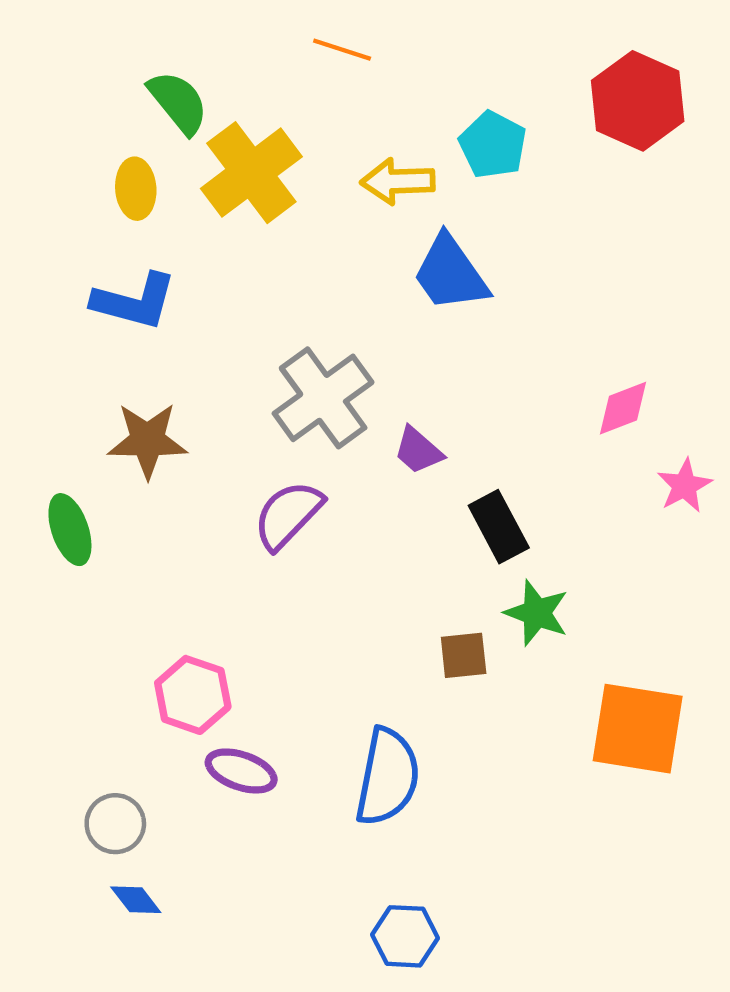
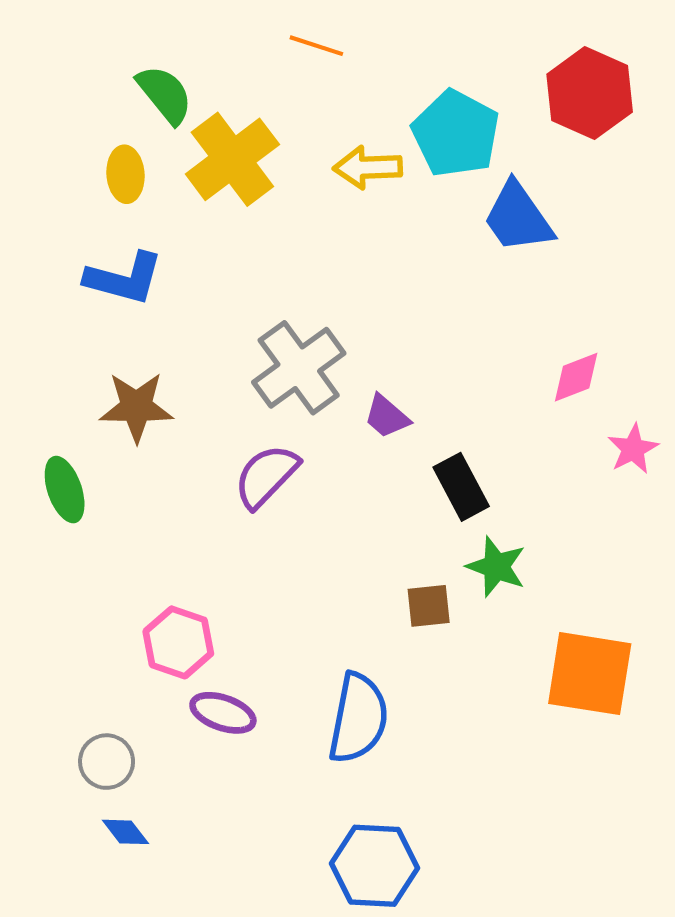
cyan pentagon: (493, 145) -> (456, 134), size x1.4
blue trapezoid: (450, 274) -> (518, 218), moved
blue hexagon: (405, 936) -> (374, 866), size x1.4

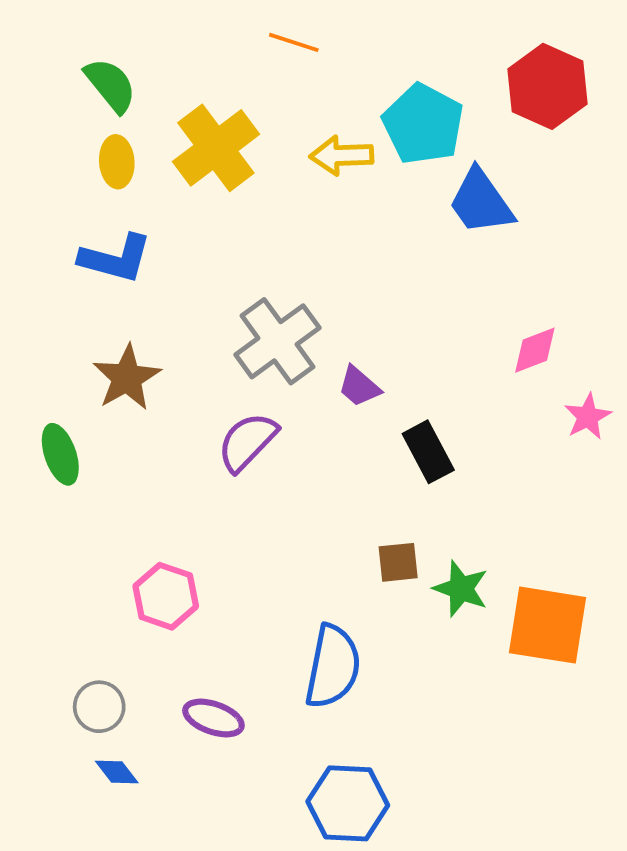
green semicircle: (165, 94) -> (111, 85), moved
brown star: (136, 407) -> (127, 378), turned -30
green star: (496, 567) -> (461, 589), moved
purple ellipse: (223, 713) -> (213, 718), moved

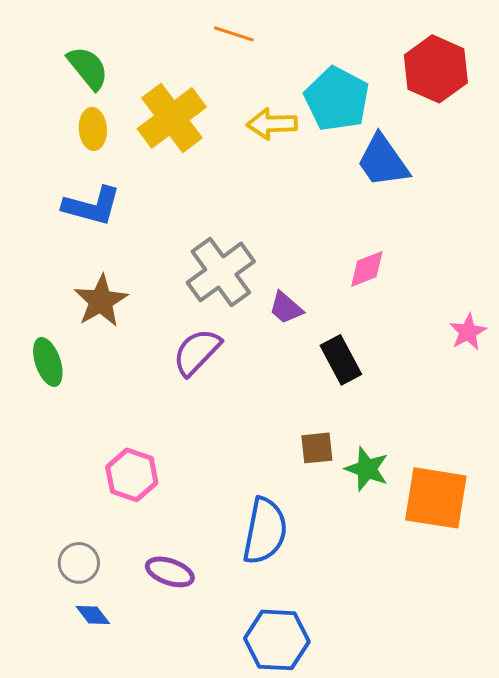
pink diamond: (535, 350) -> (367, 269), moved

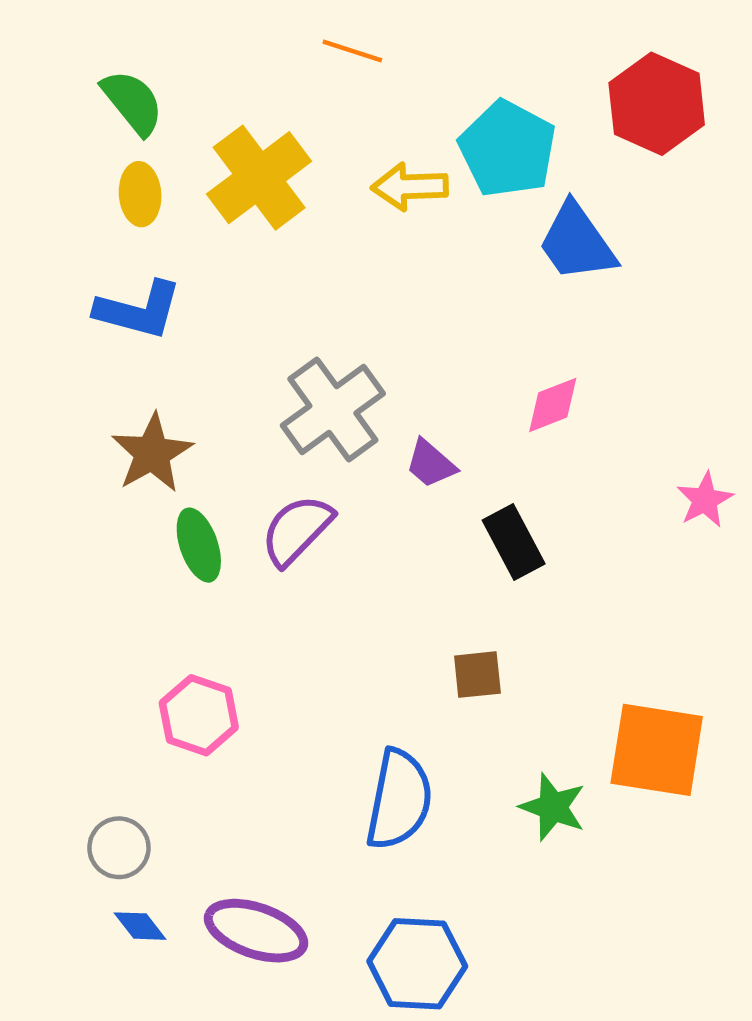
green ellipse: (48, 362) -> (199, 545), moved
green star: (367, 469) -> (553, 807), moved
purple ellipse: (170, 572) -> (256, 931), moved, size x1.4

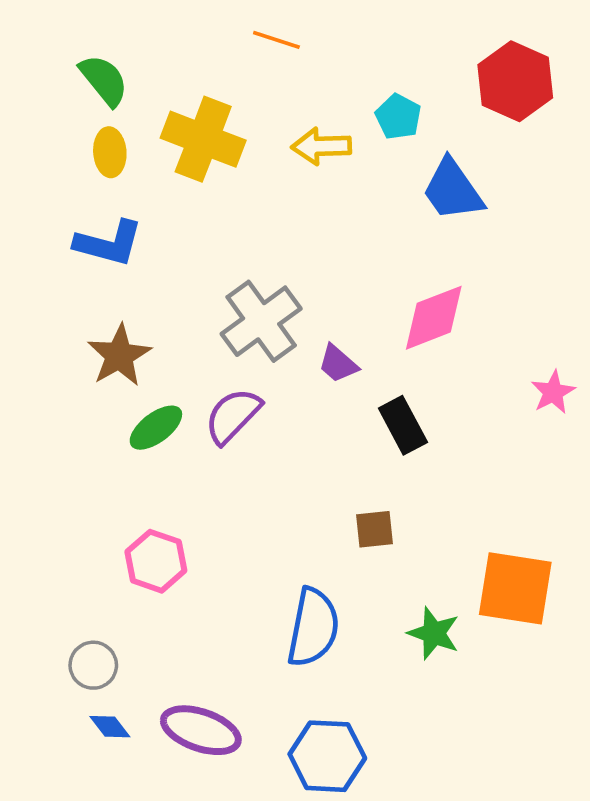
cyan pentagon: (508, 149) -> (398, 117), size x0.6
yellow cross: (259, 178) -> (203, 139), turned -32
pink diamond: (553, 405) -> (434, 318), size x1.5
green ellipse: (199, 545) -> (156, 428), turned 72

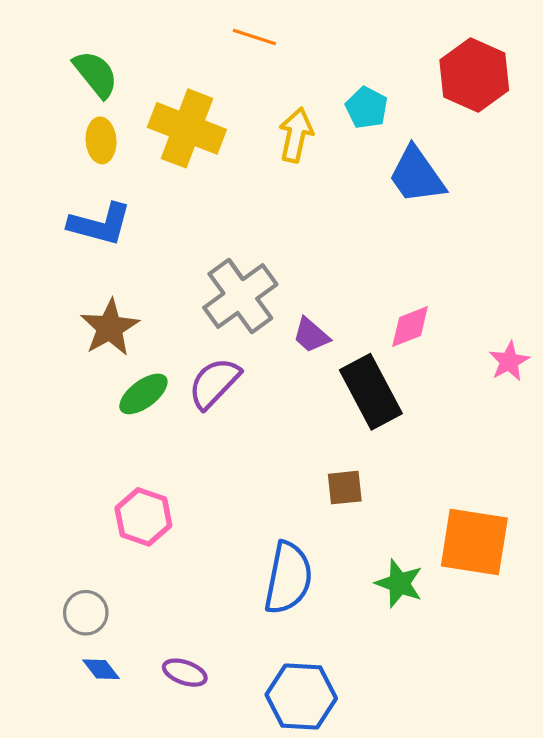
yellow arrow: (321, 146) -> (296, 135), turned 104
pink diamond: (434, 318) -> (410, 326), moved, size x0.7
black rectangle: (403, 425) -> (371, 392), size x1.4
purple ellipse: (201, 730) -> (185, 673), size x0.6

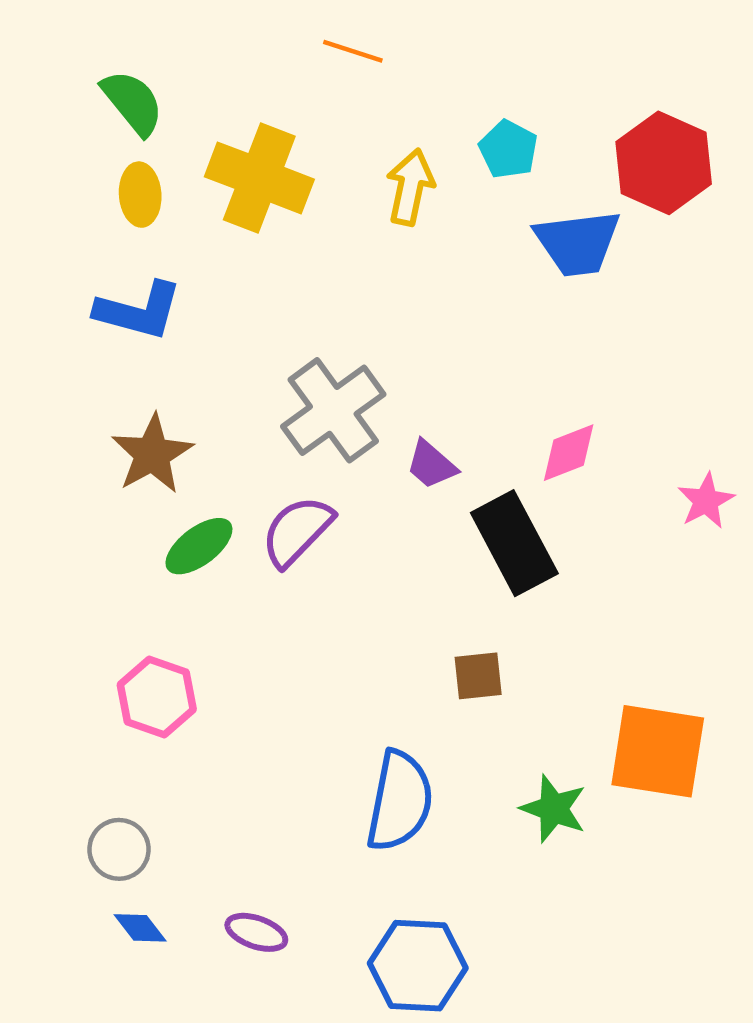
red hexagon: (474, 75) -> (664, 163), moved
blue trapezoid: (417, 175) -> (578, 243), turned -62
pink hexagon: (143, 517) -> (157, 697), moved

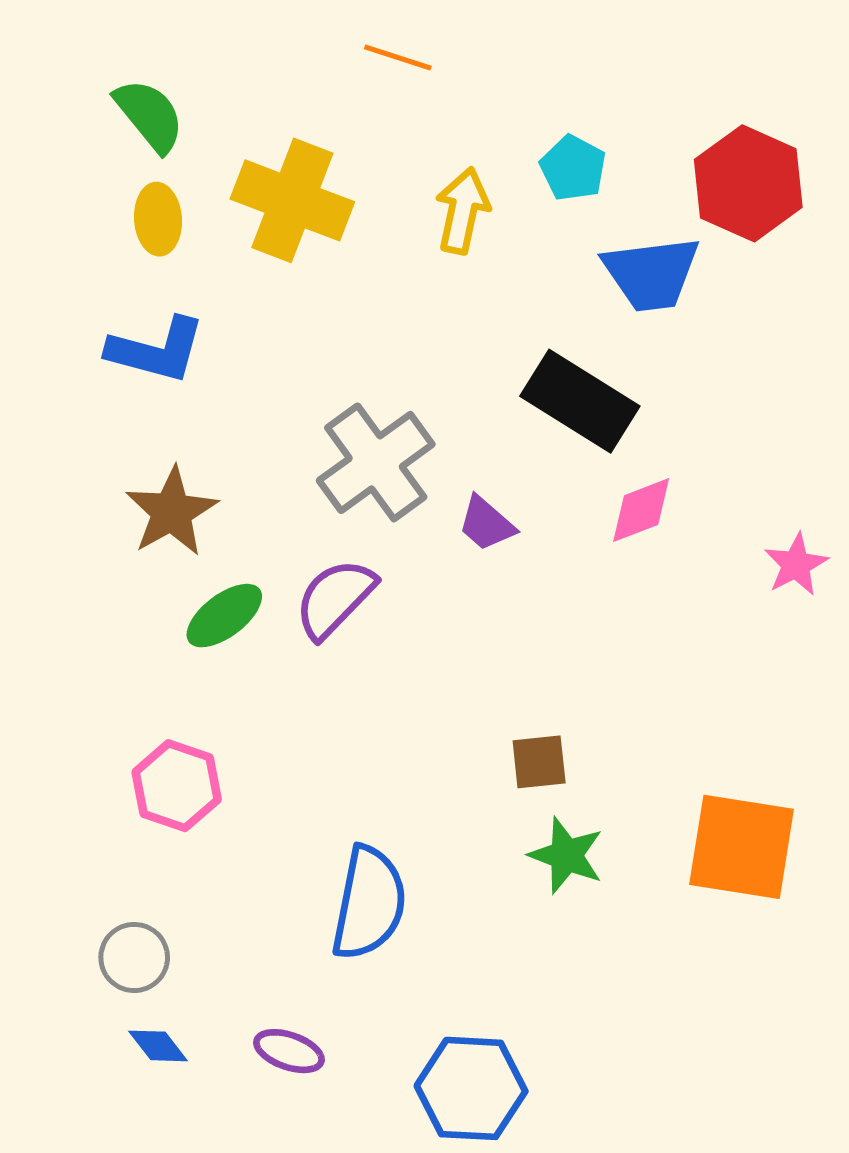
black rectangle: (514, 543) -> (580, 401), moved, turned -30
blue semicircle: (400, 801) -> (369, 903), moved
green star: (554, 809) -> (566, 855), moved

